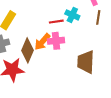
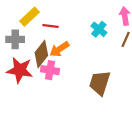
red line: (56, 22) -> (50, 26), moved
pink cross: (56, 41) -> (50, 70), moved

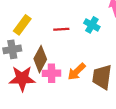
red line: (50, 26) -> (61, 29), moved
orange arrow: (59, 49) -> (77, 72), moved

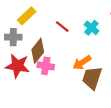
red line: (61, 29) -> (62, 27), turned 32
orange arrow: (77, 72) -> (82, 63), moved

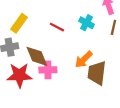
brown diamond: (38, 51) -> (37, 56), turned -50

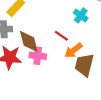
red line: (57, 27) -> (61, 36), moved

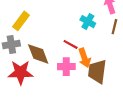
orange arrow: (73, 50) -> (84, 58), turned -66
pink cross: (38, 56) -> (66, 67), moved

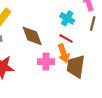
red line: (71, 44) -> (66, 38), moved
brown diamond: (38, 54) -> (32, 36), moved

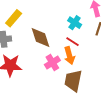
pink cross: (46, 62) -> (52, 63), turned -35
brown trapezoid: (76, 66) -> (73, 81), moved

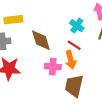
yellow rectangle: (14, 18) -> (13, 20), turned 42
pink cross: (52, 63) -> (53, 67), turned 35

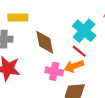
cyan cross: (77, 26) -> (84, 31), size x1.5
orange arrow: (71, 60) -> (74, 66), turned 78

